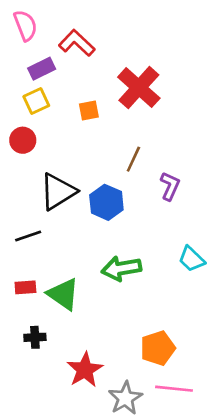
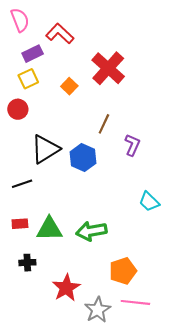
orange square: (89, 111) -> (69, 86), turned -35
green arrow: (121, 268) -> (91, 231), moved
green triangle: (63, 294) -> (49, 229), turned -36

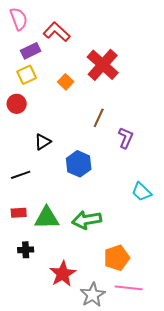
black triangle: (45, 149) -> (43, 142), size x0.6
blue hexagon: (83, 158) -> (79, 164), moved

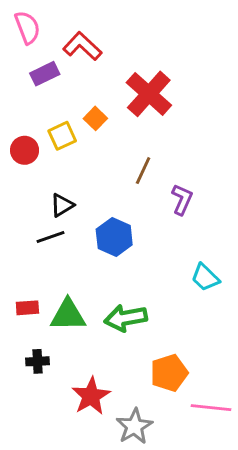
yellow square: (27, 75) -> (62, 136), moved
black line: (21, 175) -> (51, 237), moved
pink line: (129, 288) -> (211, 408), moved

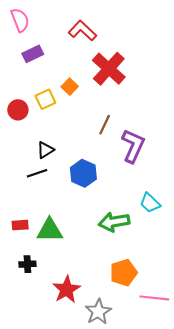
red L-shape: (82, 46) -> (82, 31), moved
purple L-shape: (182, 199) -> (133, 146), size x1.5
green arrow: (126, 318) -> (114, 222), moved

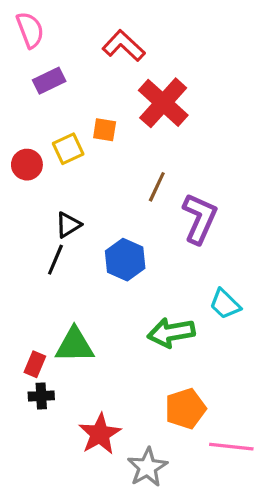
orange square: (70, 87) -> (105, 130), turned -35
black line: (37, 173) -> (55, 260), turned -48
red rectangle: (20, 225) -> (35, 364), moved, turned -63

